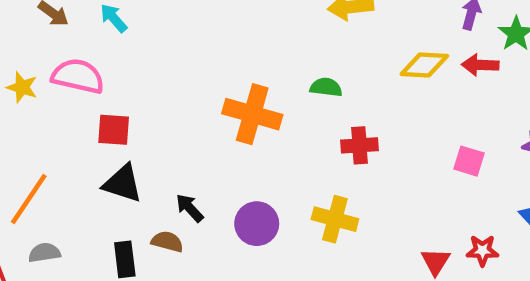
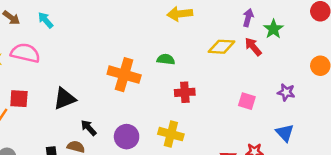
red arrow: (480, 65) -> (253, 47), turned 48
red square: (114, 130) -> (19, 99), moved
black triangle: (123, 183) -> (65, 99), moved, turned -40

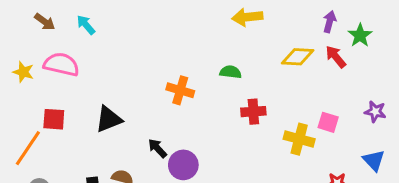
orange cross: (124, 75) -> (180, 90), size x0.7
black arrow: (89, 128) -> (157, 148), moved
yellow cross: (171, 134) -> (299, 139), moved

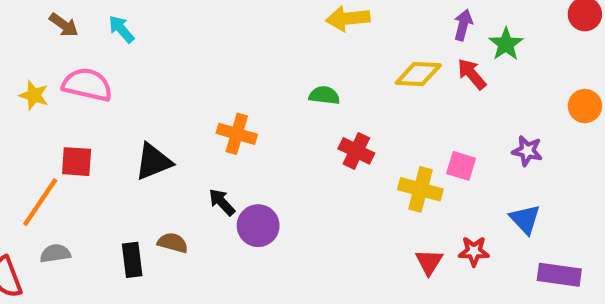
orange cross: (180, 90) -> (237, 134), moved
red cross: (253, 112) -> (356, 151), turned 30

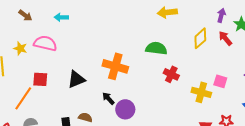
brown arrow: (64, 25) -> (25, 15), moved
cyan arrow: (121, 29) -> (61, 17), turned -48
yellow diamond: (418, 74) -> (200, 38), turned -45
green semicircle: (324, 95) -> (156, 48), size x1.5
orange cross: (237, 134) -> (115, 66), size x1.4

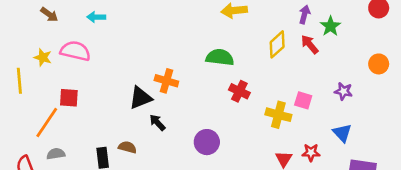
orange cross: (115, 66) -> (166, 81), size x0.7
black triangle: (76, 79) -> (140, 98), moved
purple circle: (125, 109) -> (207, 142), moved

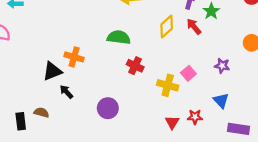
pink square: (303, 100) -> (188, 73), turned 32

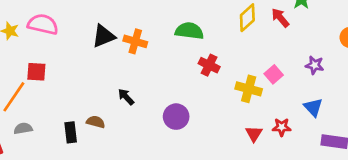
orange cross: (74, 57) -> (135, 41), moved
black triangle: (52, 71) -> (104, 36), moved

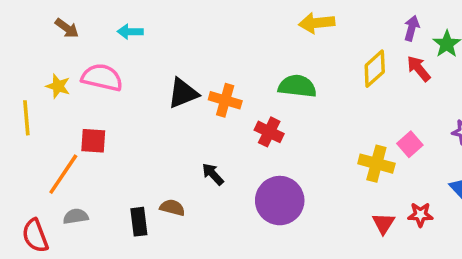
red cross: (209, 65) -> (269, 132), moved
purple circle: (176, 117) -> (280, 201), size x1.4

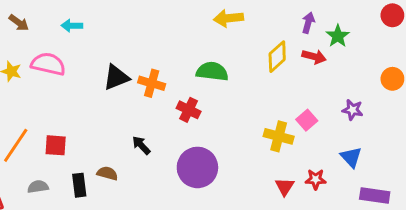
red arrow: (419, 69) -> (314, 57), turned 145
red square: (93, 141) -> (56, 145), moved
gray semicircle: (76, 216) -> (38, 187), moved

